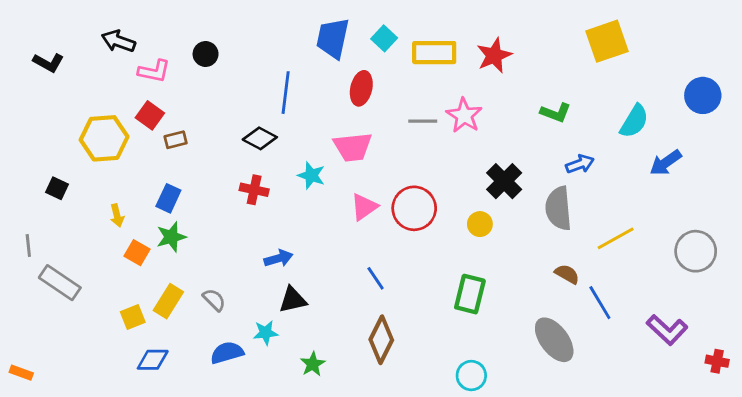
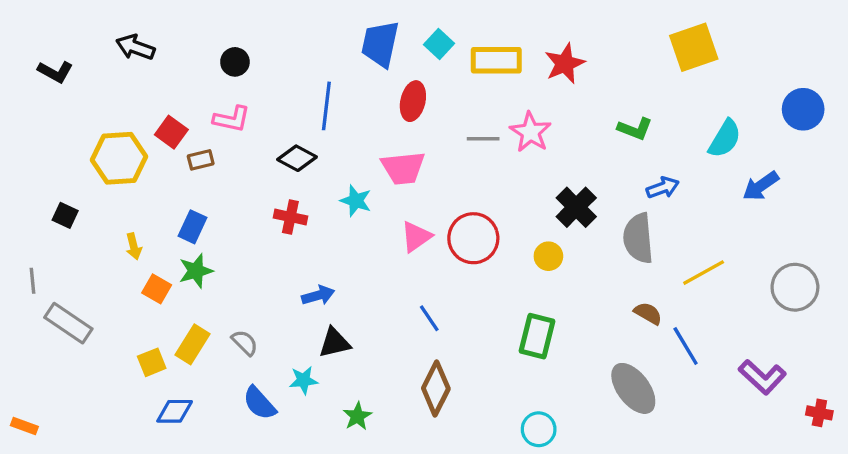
pink L-shape: (154, 71) -> (232, 119), moved
blue semicircle: (227, 353) -> (259, 403), turned -116

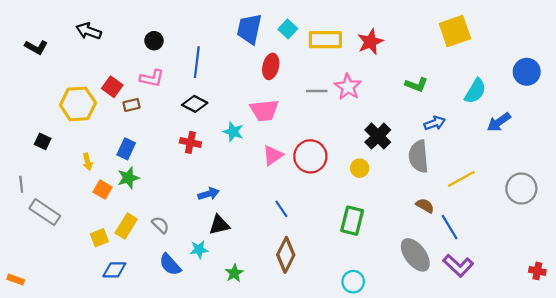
blue line: (326, 106) -> (197, 62), moved
purple L-shape: (762, 377) -> (458, 266), moved

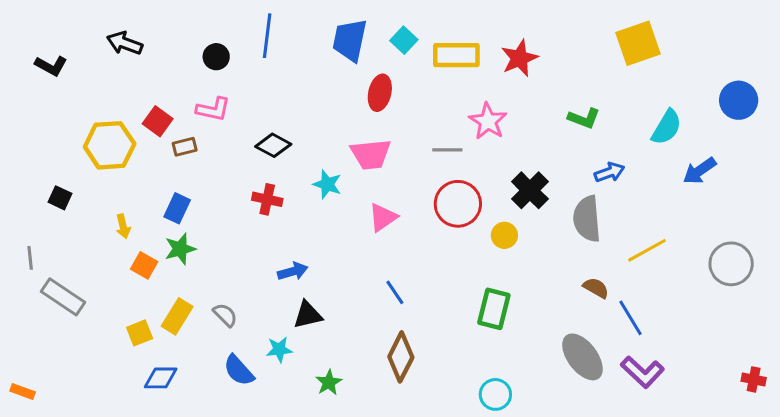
blue line: (197, 62) -> (267, 36), moved
gray line: (317, 91) -> (447, 150), moved
red circle: (310, 156) -> (458, 204), moved

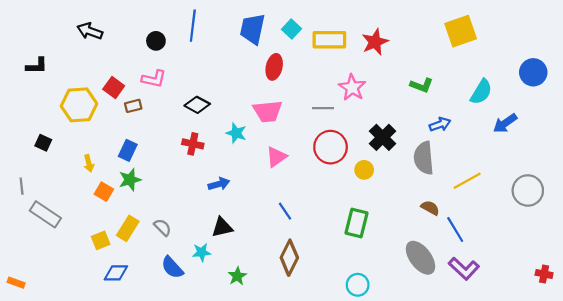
black L-shape: (51, 66) -> (37, 66), moved, turned -30
blue arrow: (293, 271) -> (219, 184), moved

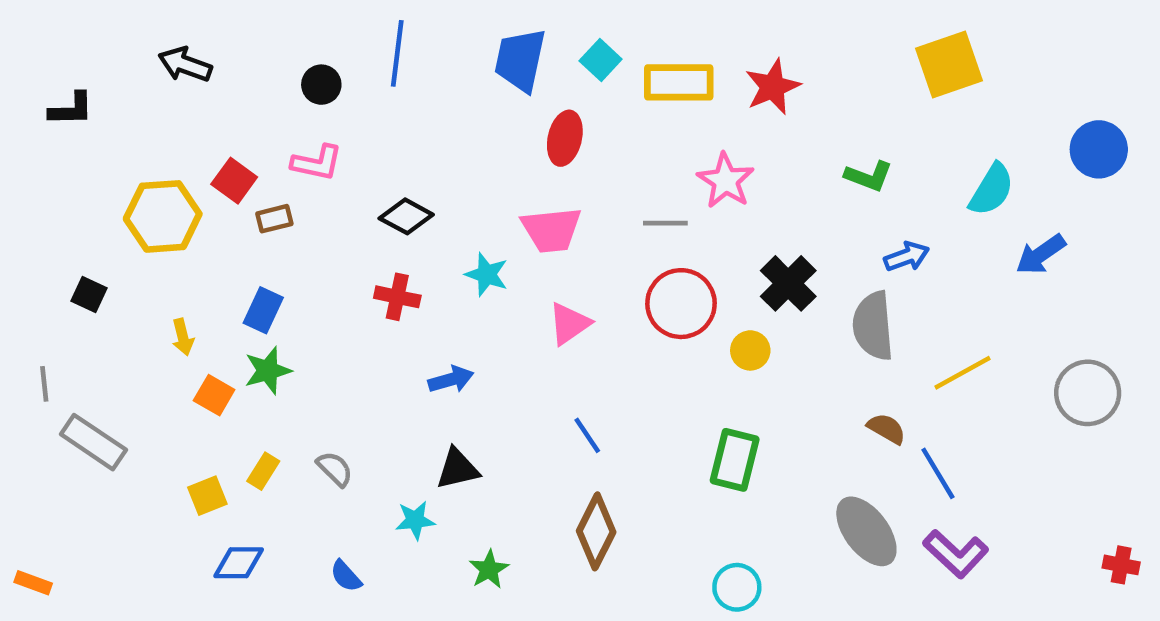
black L-shape: (37, 66) -> (71, 109), moved
yellow rectangle: (128, 228) -> (263, 471), size x0.7
blue semicircle: (172, 267) -> (346, 576), moved, size x0.7

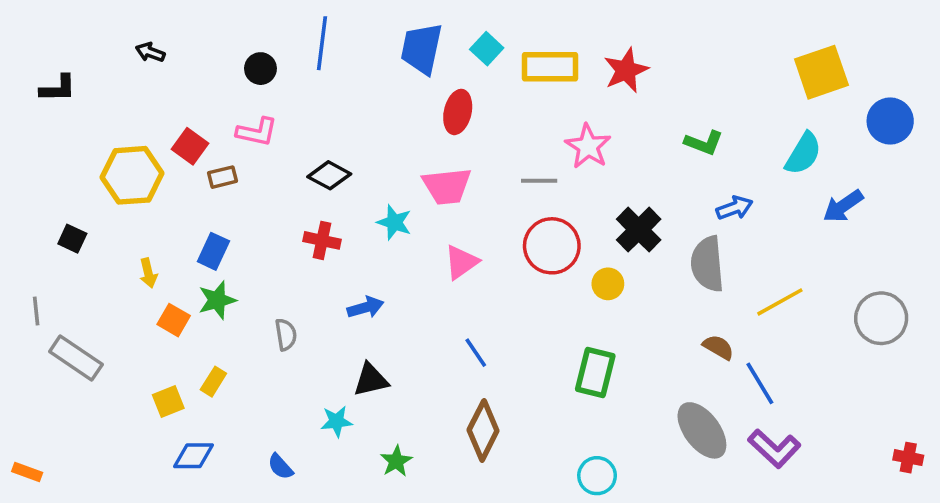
black arrow: (185, 64) -> (150, 52), size x0.7
yellow square: (949, 64) -> (821, 72), moved
gray semicircle: (335, 469) -> (286, 335), moved, turned 36

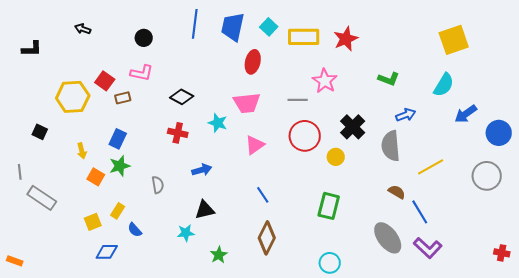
blue line: (322, 43) -> (195, 24), moved
blue circle: (890, 121) -> (499, 133), moved
blue semicircle: (280, 467) -> (135, 230), moved

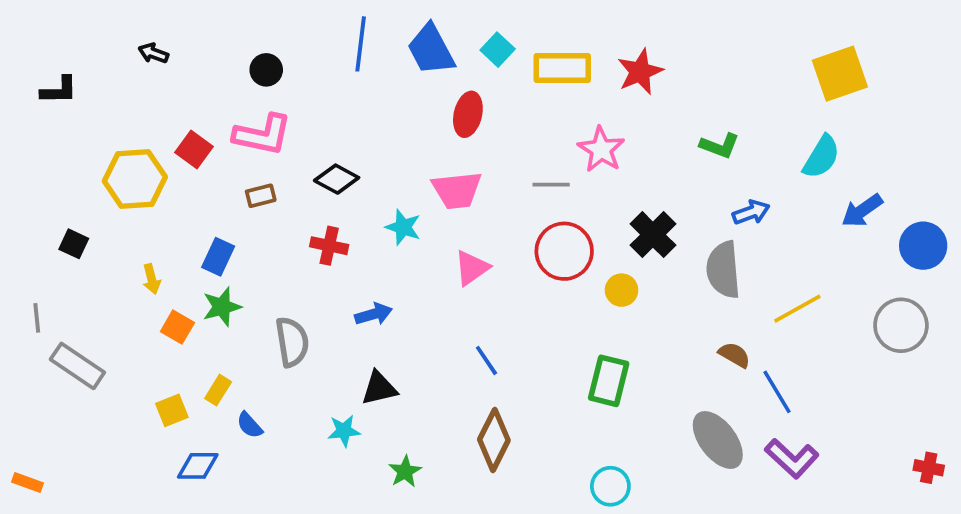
blue trapezoid: (233, 27) -> (431, 50), turned -40
pink L-shape: (142, 73) -> (263, 135), size x1.4
brown rectangle: (123, 98) -> (261, 196), moved
gray semicircle: (158, 185) -> (292, 342), size x1.5

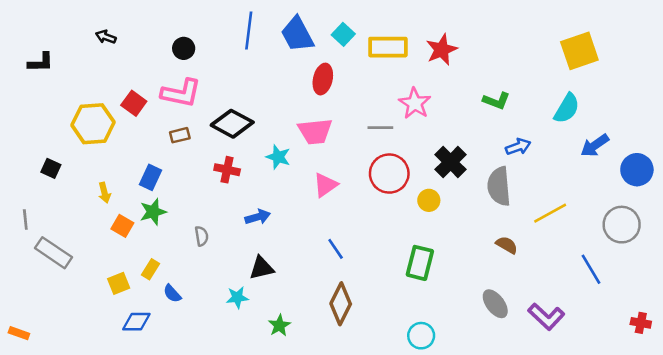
black diamond: (337, 179) -> (232, 124), size x1.4
gray semicircle: (292, 342) -> (202, 236), size x0.6
blue line: (777, 392) -> (591, 269), moved
gray ellipse: (718, 440) -> (495, 304), size x0.7

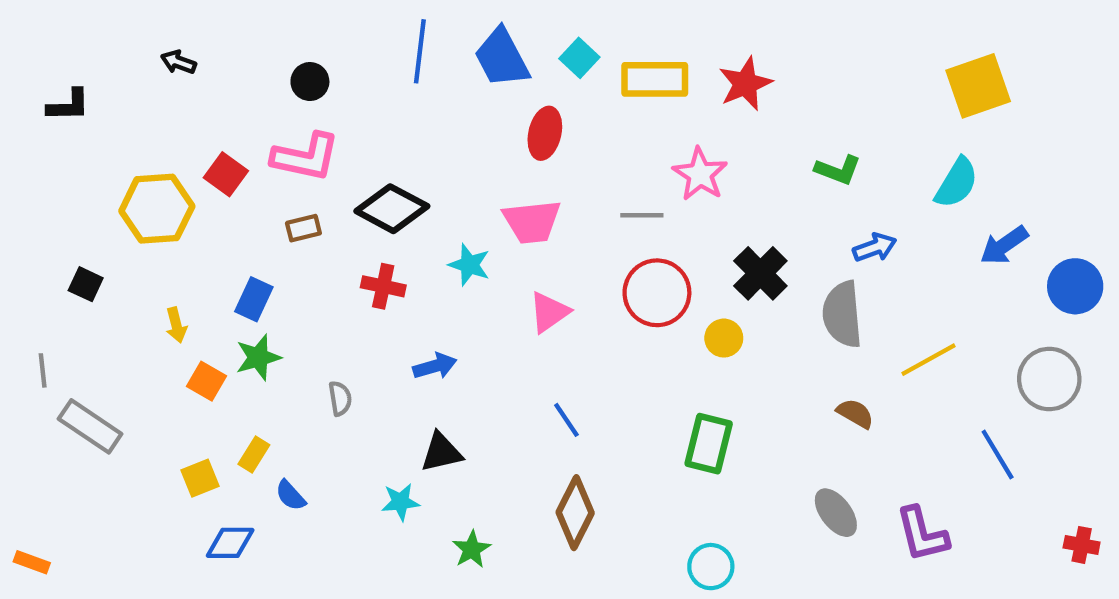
purple L-shape: (546, 317) -> (922, 534), turned 33

